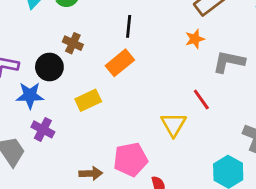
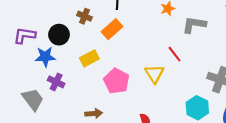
brown cross: (73, 43) -> (84, 16), moved
pink pentagon: (131, 160) -> (116, 81), moved, turned -30

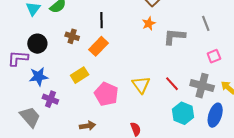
black circle: (59, 35) -> (37, 44), moved
red line: (175, 54) -> (172, 84), moved

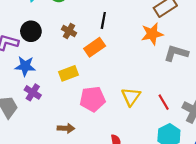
orange star: (149, 23) -> (152, 34), size x1.5
pink pentagon: (106, 94) -> (92, 99), turned 30

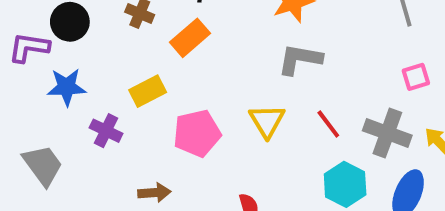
gray L-shape: (176, 53) -> (300, 59), moved
purple cross: (33, 92) -> (106, 131), moved

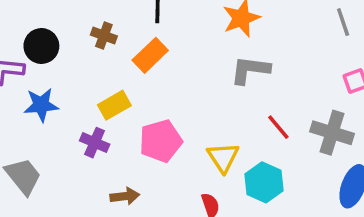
yellow triangle: (267, 121) -> (223, 157), moved
purple cross: (106, 131) -> (95, 143), moved
cyan hexagon: (345, 184) -> (264, 182), moved

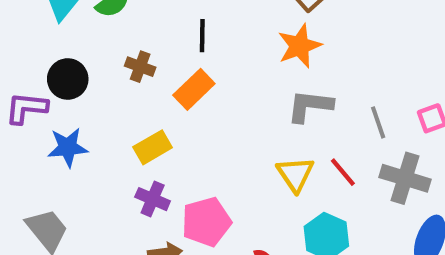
gray line: (343, 22) -> (378, 122), moved
pink pentagon: (161, 141) -> (206, 222), moved
purple cross: (95, 143) -> (153, 199), moved
yellow triangle: (223, 157) -> (295, 174), moved

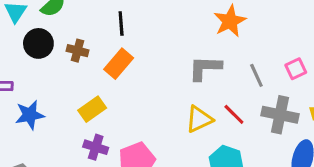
orange star: (299, 46) -> (230, 21), moved
black circle: (68, 79) -> (38, 43), moved
yellow triangle: (295, 174) -> (199, 119), turned 44

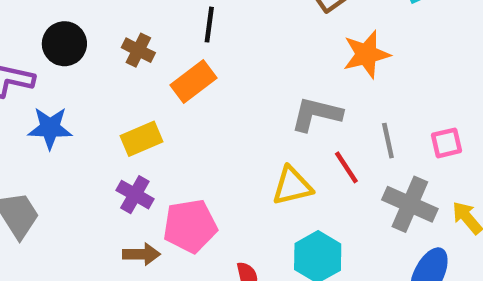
black circle: (38, 43) -> (64, 44), moved
red line: (234, 114) -> (346, 167), moved

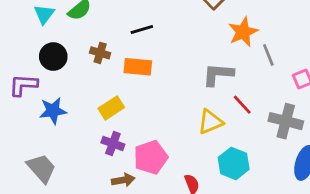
black line: (209, 25) -> (142, 30), turned 75
orange rectangle: (193, 82) -> (138, 67), turned 52
gray line: (388, 141) -> (268, 55), moved

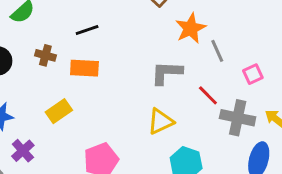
red line: (242, 105) -> (208, 95), moved
purple cross: (113, 143) -> (23, 151), moved, turned 30

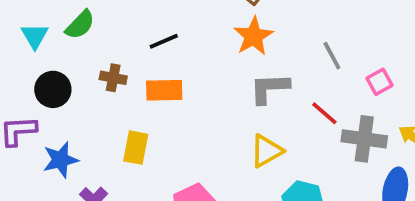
orange star: (191, 28) -> (253, 36), moved
yellow rectangle: (59, 111) -> (136, 148), turned -40

